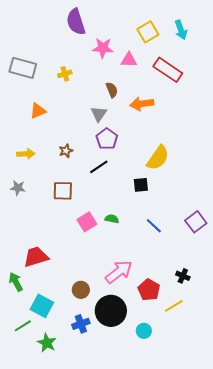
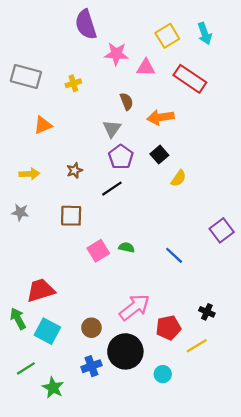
yellow semicircle: (158, 158) -> (179, 178), size x0.6
black square: (141, 185) -> (159, 155), moved, turned -35
purple square: (196, 222) -> (222, 230), moved
red pentagon: (149, 290) -> (168, 328), turned 30
cyan square: (42, 306) -> (47, 331), moved

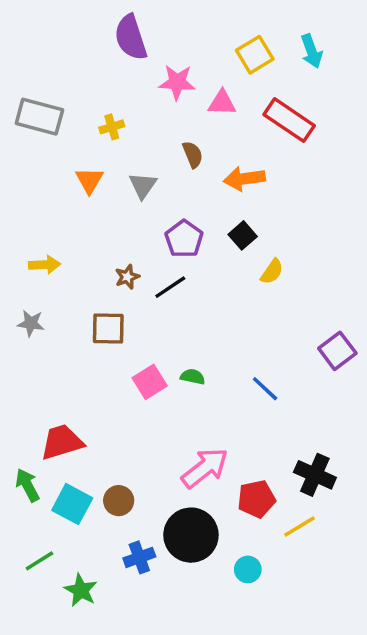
orange triangle: (43, 125) -> (89, 180), moved, turned -36
gray triangle: (112, 129) -> (143, 185), moved
brown star: (74, 170) -> (127, 277), moved
black cross: (207, 312) -> (315, 475), size x1.6
brown circle: (91, 328) -> (119, 501), moved

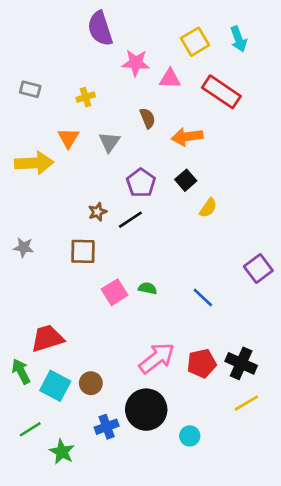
gray rectangle: (39, 117) -> (30, 89), size x0.6
yellow arrow: (45, 265) -> (34, 163), moved, size x1.6
red pentagon: (256, 499) -> (202, 363), moved
yellow line: (299, 526) -> (246, 403), moved

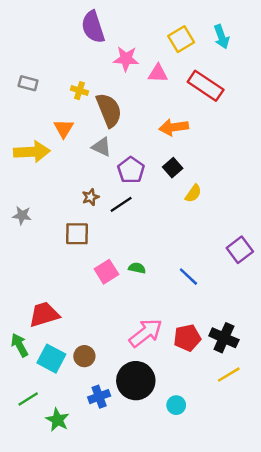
yellow cross: (86, 97) -> (80, 91), turned 35
brown semicircle: (148, 118) -> (109, 110), moved, size x1.8
gray triangle: (109, 142) -> (102, 147), moved, turned -40
gray star: (24, 247) -> (22, 215), moved

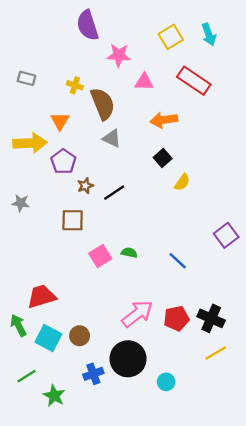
pink triangle: (158, 73) -> (144, 82), moved
gray triangle: (102, 147) -> (112, 138), moved
purple pentagon: (131, 170) -> (63, 161), moved

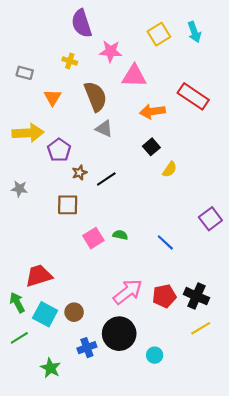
red rectangle: (194, 81) -> (193, 96), moved
pink triangle: (144, 82) -> (134, 76), size x1.4
yellow cross: (75, 85) -> (70, 61), moved
orange triangle: (60, 121) -> (53, 97), moved
green line: (26, 376) -> (19, 338), moved

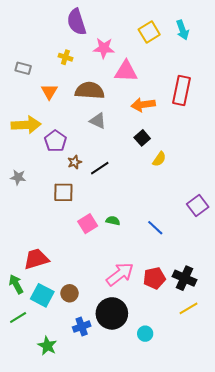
brown semicircle: (96, 96) -> (90, 91), turned -64
red rectangle: (193, 96) -> (181, 91), turned 68

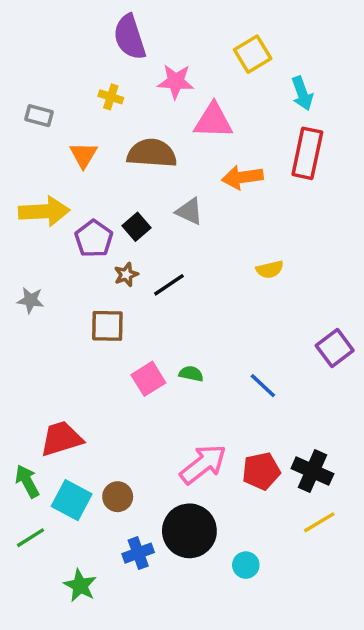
cyan arrow: (182, 30) -> (302, 93), moved
gray triangle: (98, 121) -> (189, 211), moved
black square: (142, 138) -> (136, 227), moved
yellow semicircle: (159, 159) -> (270, 269), turned 42

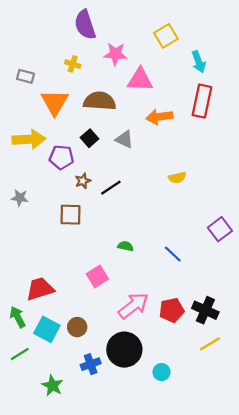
orange triangle: (83, 155) -> (55, 102), size x1.5
black square: (136, 227) -> (90, 138), moved
purple pentagon: (94, 239) -> (61, 157), turned -30
pink square: (148, 379) -> (97, 276), moved

